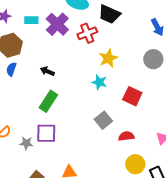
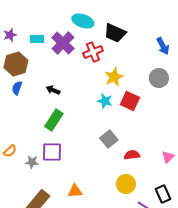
red square: (132, 96) -> (130, 101), moved
yellow circle: (135, 164) -> (126, 184), moved

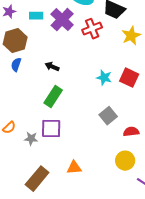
yellow star: (114, 77) -> (131, 36), moved

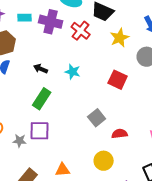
purple cross: (62, 20) -> (51, 22), turned -30
red cross: (92, 29) -> (81, 31), turned -30
cyan star: (104, 78) -> (73, 72), moved
yellow circle: (125, 161) -> (104, 161), moved

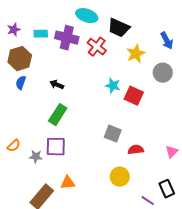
cyan star: (73, 72) -> (113, 86), moved
gray square: (97, 118) -> (113, 134), turned -30
orange triangle: (63, 170) -> (68, 183), moved

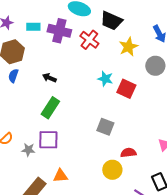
red semicircle: (136, 150) -> (128, 153), moved

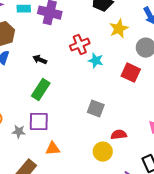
red cross: (89, 40) -> (80, 45), moved, turned 30
red square: (126, 89) -> (131, 73), moved
orange triangle: (60, 176) -> (53, 149), moved

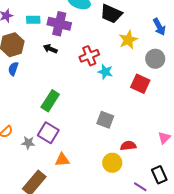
black arrow: (40, 60) -> (50, 49), moved
purple square: (39, 122) -> (48, 133), turned 30

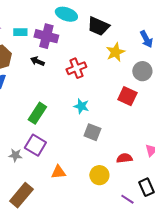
cyan star: (105, 72) -> (81, 106), moved
red semicircle: (128, 146) -> (124, 158), moved
orange triangle: (62, 160) -> (58, 172), moved

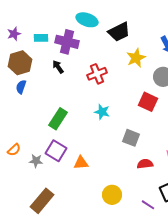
black trapezoid: (98, 26) -> (119, 32), turned -50
black arrow: (37, 61) -> (58, 67), turned 32
gray square: (92, 132) -> (131, 138), moved
orange triangle: (58, 172) -> (81, 163), moved
yellow circle: (99, 175) -> (112, 195), moved

